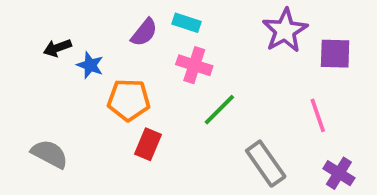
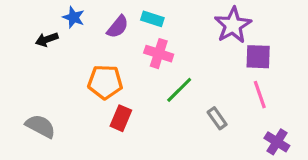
purple square: (335, 54) -> (258, 57), moved
blue star: (90, 65) -> (74, 17), moved
gray rectangle: (266, 164) -> (217, 118), moved, size x0.6

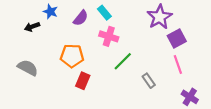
cyan rectangle: (152, 19) -> (104, 13), turned 32
purple square: (258, 57) -> (177, 39), turned -30
gray semicircle: (40, 126) -> (28, 68), moved

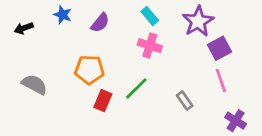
cyan rectangle: (104, 13) -> (150, 16), moved
black arrow: (32, 27) -> (24, 28), moved
pink cross: (109, 36) -> (150, 46), moved
green line: (123, 61) -> (136, 88), moved

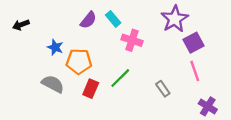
blue star: (63, 15) -> (55, 47), moved
cyan rectangle: (150, 16) -> (113, 19), moved
gray semicircle: (34, 84) -> (53, 84), moved

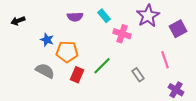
cyan rectangle: (113, 19) -> (104, 16), moved
purple semicircle: (88, 20) -> (75, 17), turned 49
pink cross: (132, 40) -> (122, 34), moved
purple square: (194, 43) -> (178, 29), moved

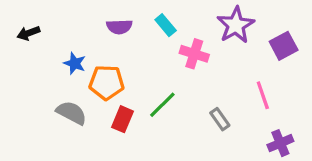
purple cross: (176, 90) -> (280, 143), turned 35

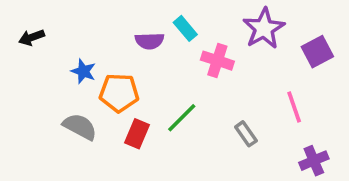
purple semicircle: (119, 27) -> (149, 41), moved

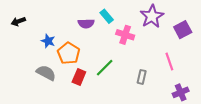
orange pentagon: (119, 93) -> (69, 53), turned 30
gray rectangle: (246, 134) -> (142, 77), turned 48

